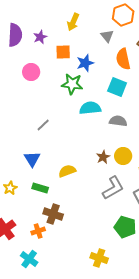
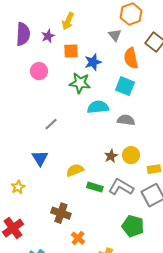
yellow arrow: (73, 22) -> (68, 21), moved
green rectangle: (40, 188) -> (95, 187), moved
gray L-shape: (113, 188) -> (121, 187), turned -120
orange cross: (38, 231) -> (78, 238), moved, turned -32

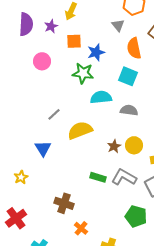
yellow semicircle: (75, 170) -> (80, 130), moved, size x1.4

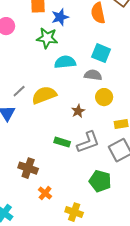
cyan square: (128, 76) -> (101, 53), moved
gray line: (54, 114) -> (19, 91), moved
yellow circle: (134, 145) -> (104, 97), moved
gray L-shape: (124, 177) -> (88, 142), turned 130

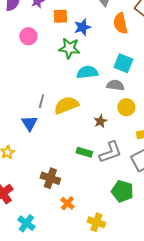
gray line: (19, 91) -> (41, 101), turned -32

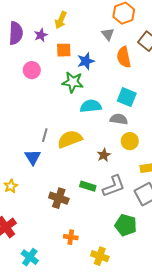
brown cross: (50, 178) -> (59, 198), moved
orange cross: (67, 203) -> (71, 237), turned -32

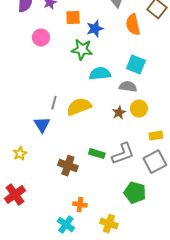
brown star: (104, 155) -> (119, 113), moved
cyan cross: (30, 257) -> (66, 225), moved

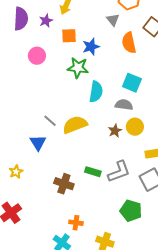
cyan semicircle: (100, 74) -> (96, 92), turned 105
gray line: (54, 103) -> (50, 121), turned -64

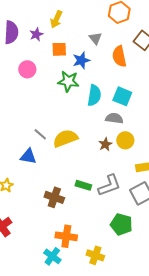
gray triangle: (113, 20) -> (95, 38), moved
cyan semicircle: (96, 92) -> (94, 95), moved
blue triangle: (38, 143) -> (28, 156), turned -48
orange cross: (76, 223) -> (66, 236), size x1.5

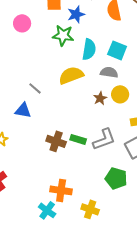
yellow semicircle: (65, 138) -> (71, 75), moved
brown cross: (54, 197) -> (56, 141), moved

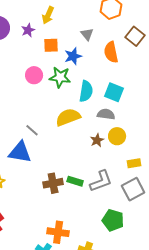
pink circle: (22, 23) -> (34, 75), moved
blue triangle: (23, 110) -> (20, 152), size x1.4
brown cross: (56, 141) -> (53, 183), turned -30

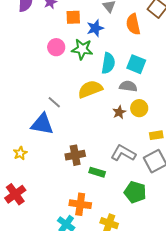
green rectangle: (75, 181) -> (97, 172), moved
gray L-shape: (101, 181) -> (123, 153), turned -130

